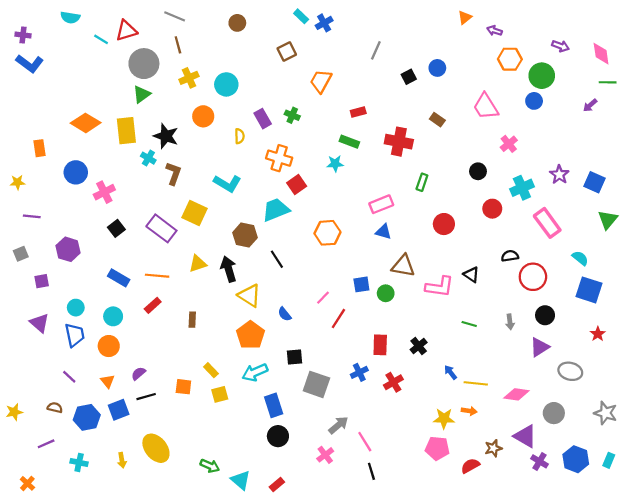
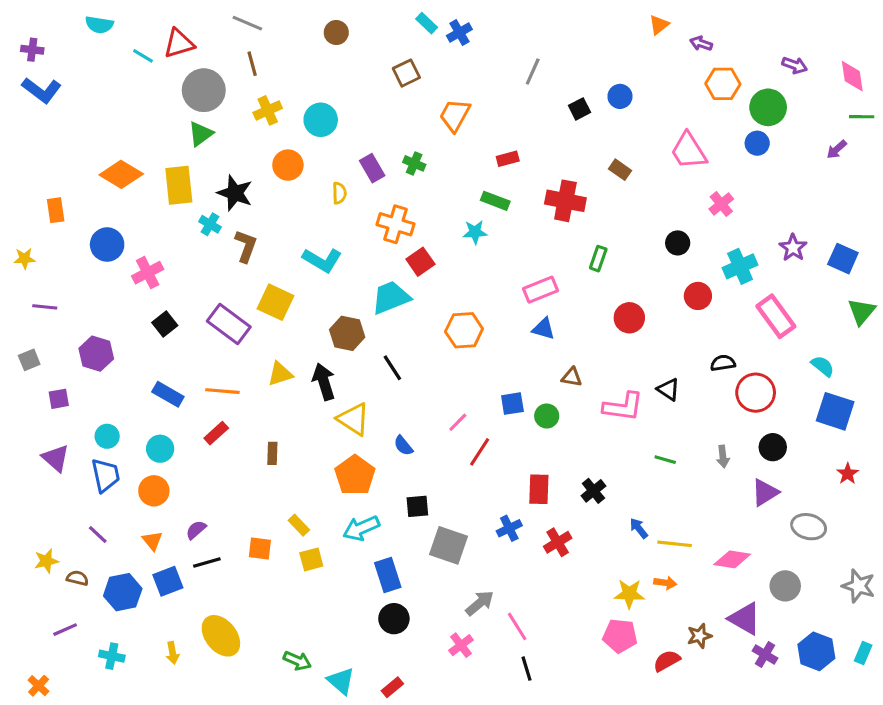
brown triangle: (403, 266) -> (572, 377), size x0.6
yellow star: (14, 412) -> (46, 561), moved

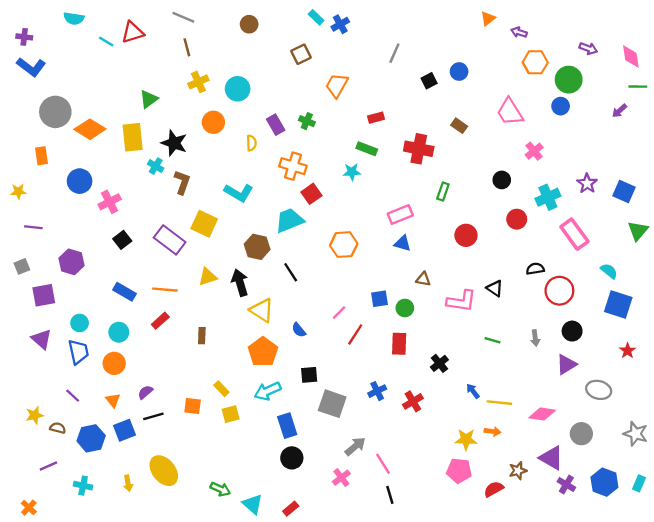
gray circle: (204, 90) -> (55, 112), moved
purple square: (59, 399) -> (44, 295), size x1.5
red rectangle: (539, 489) -> (399, 344), moved

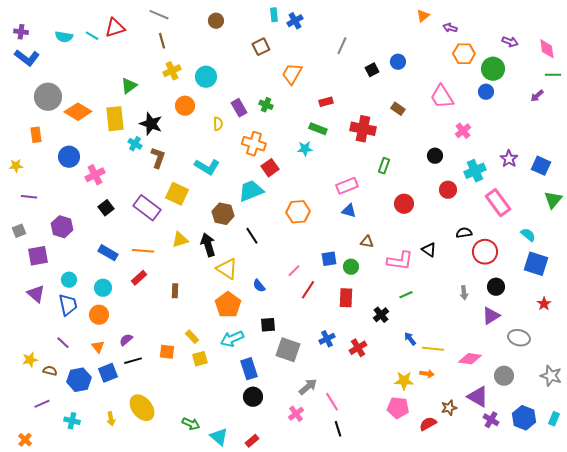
cyan rectangle: (316, 17) -> (274, 15), turned 40
cyan semicircle: (74, 18) -> (64, 37), moved
green line: (493, 340) -> (406, 295), moved, turned -40

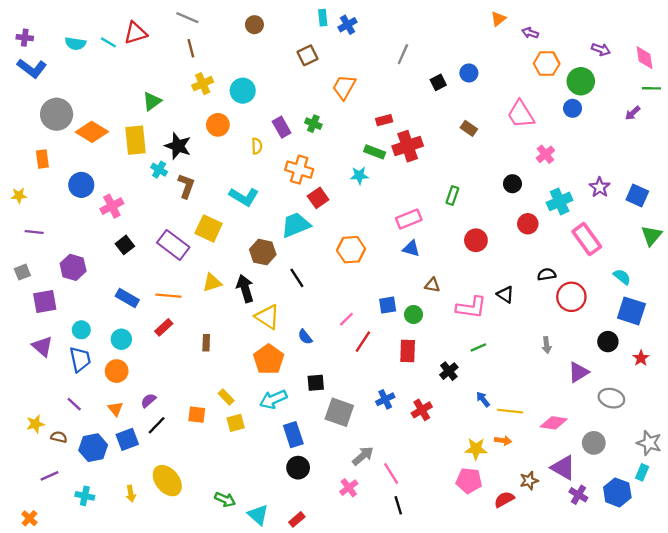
red cross: (363, 129) -> (408, 146), moved, turned -30
black circle: (496, 287) -> (608, 342), moved
black line: (133, 361) -> (157, 425), turned -30
cyan rectangle: (554, 419) -> (642, 472), moved

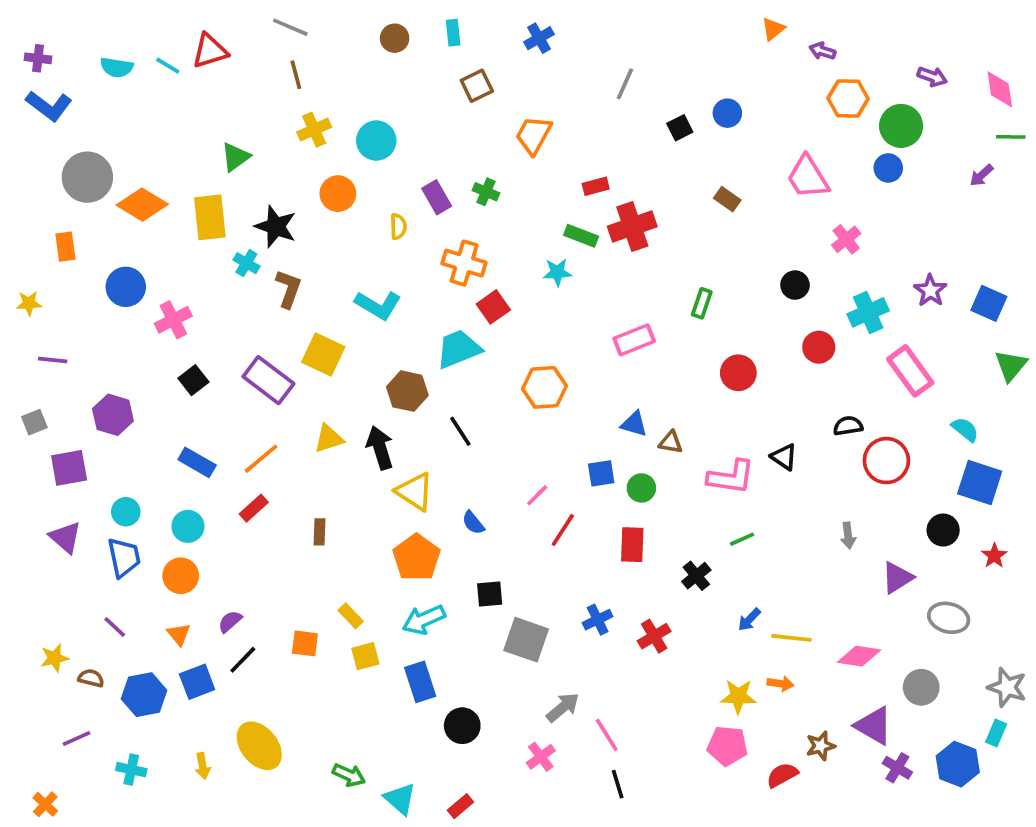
cyan rectangle: (323, 18) -> (453, 33), moved
blue triangle: (411, 249) -> (634, 424), moved
orange line: (168, 296) -> (261, 459), turned -45
blue arrow: (483, 399) -> (749, 620), turned -98
blue rectangle: (293, 435) -> (420, 682), moved

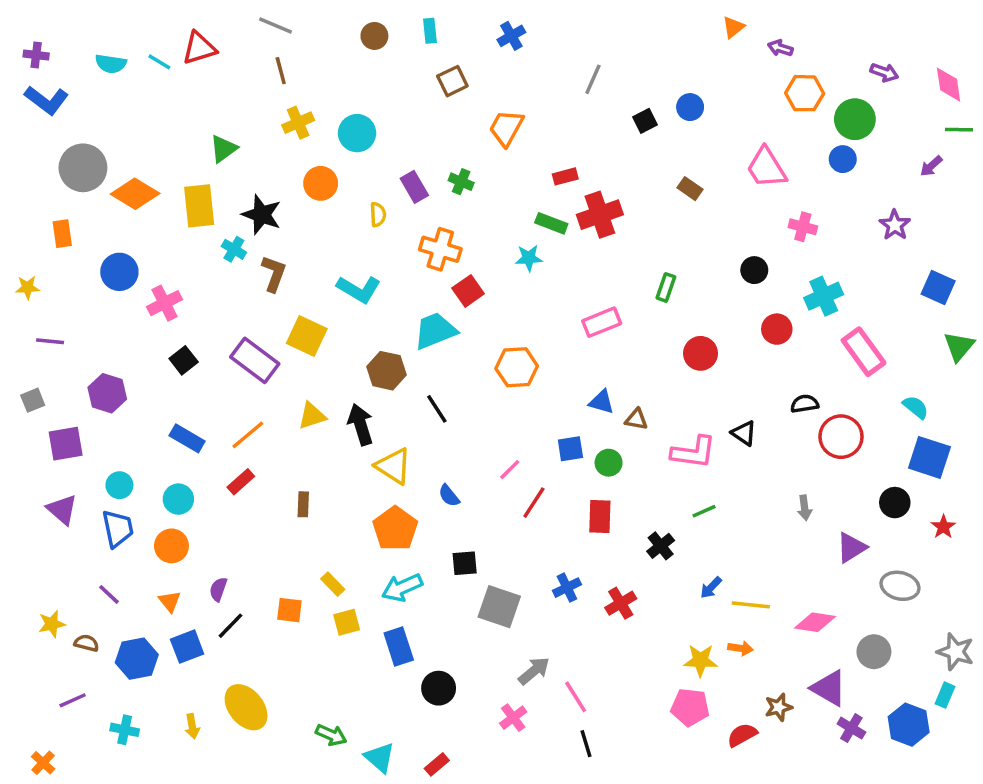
pink cross: (846, 239) -> (803, 227), turned -36
purple star: (930, 290) -> (895, 225), moved
purple semicircle: (230, 621) -> (218, 589), turned -30

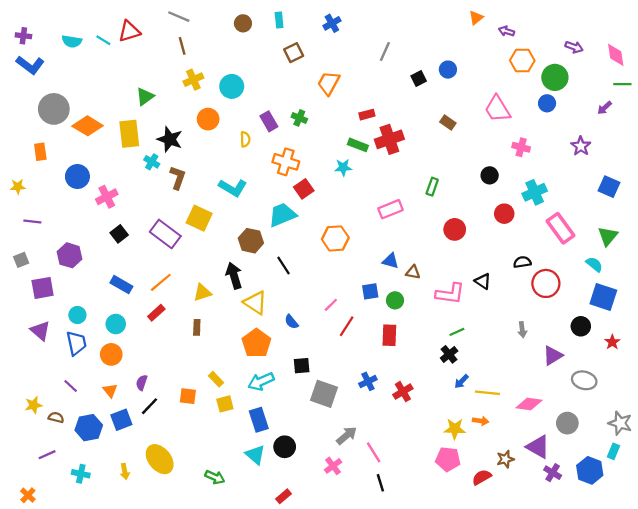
green triangle: (959, 346) -> (608, 236), moved
yellow triangle: (312, 416) -> (202, 292), moved
black cross: (661, 546) -> (449, 354), moved
cyan triangle: (380, 758) -> (255, 455), moved

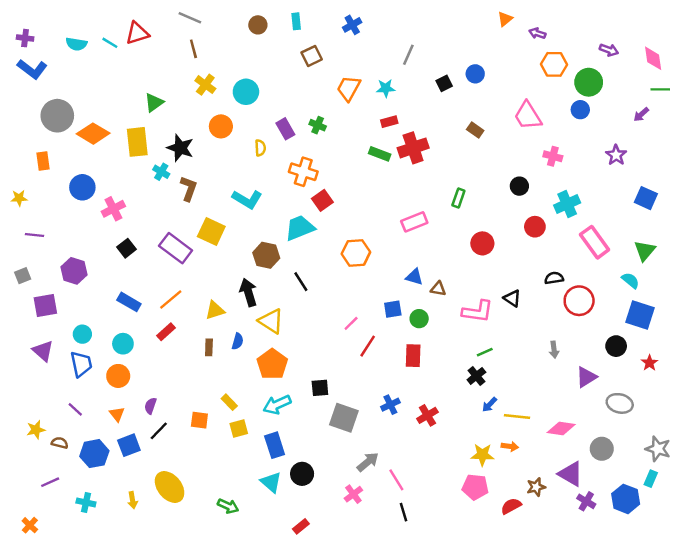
yellow cross: (193, 80) -> (205, 85), turned -30
cyan star: (343, 167) -> (386, 88), moved
blue semicircle: (291, 322) -> (238, 341), moved, turned -126

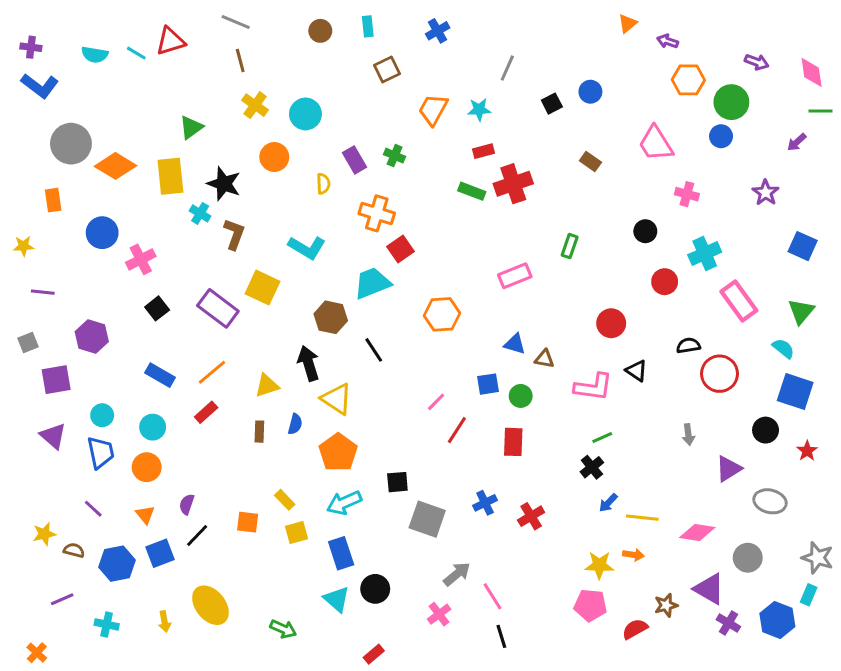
red circle: (482, 243) -> (611, 323), moved

